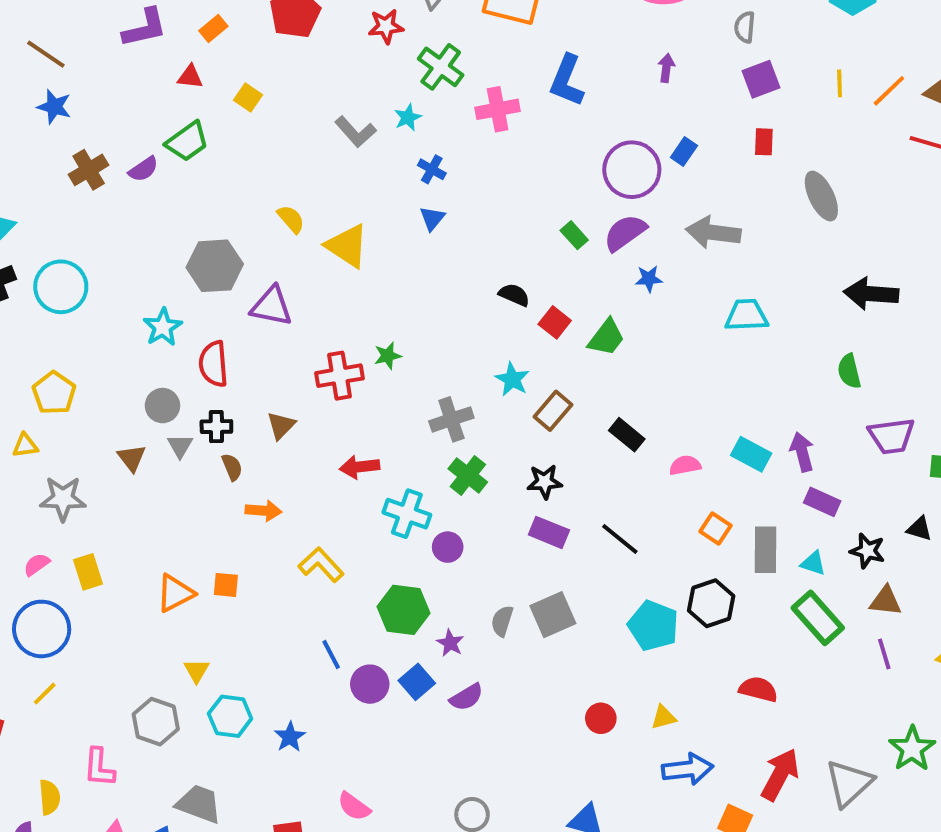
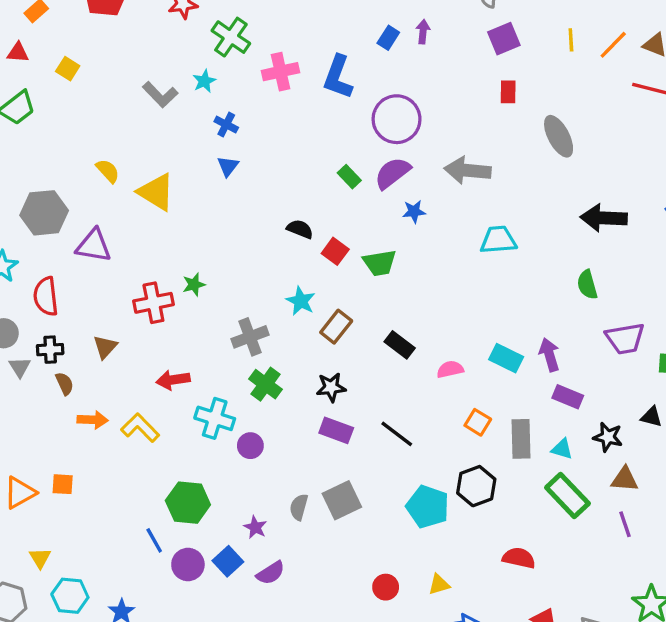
blue L-shape: (567, 81) -> (338, 77), moved
blue rectangle: (684, 152) -> (388, 38), moved
green trapezoid: (606, 338) -> (380, 263), turned 45
yellow L-shape: (321, 565) -> (140, 428), moved
green hexagon: (404, 610) -> (188, 503), moved

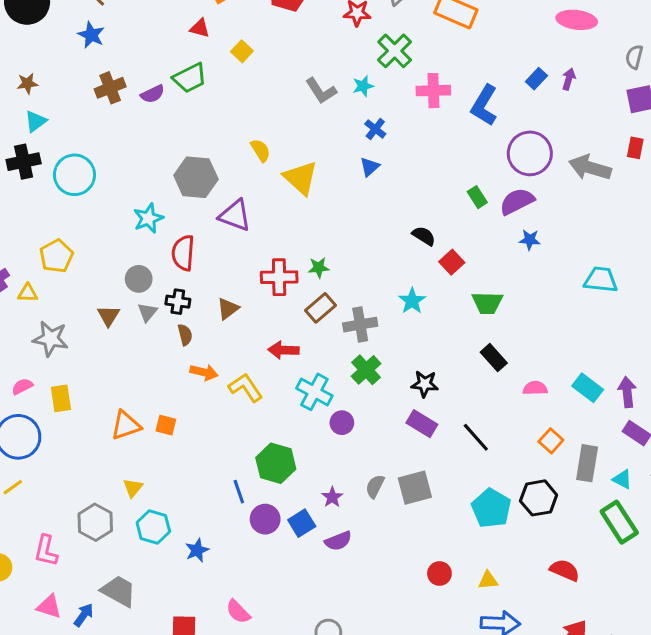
gray arrow: (468, 170) -> (590, 168), moved
green trapezoid: (380, 263) -> (487, 303), moved
brown rectangle: (336, 327) -> (320, 308), moved

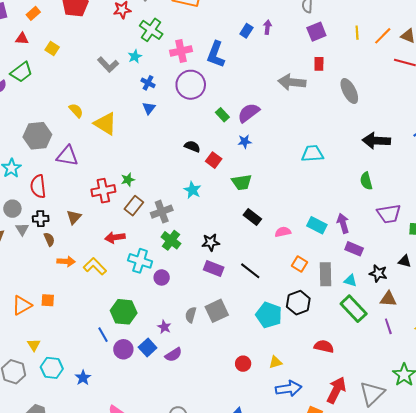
purple circle: (530, 153) -> (191, 85), moved
blue star: (530, 240) -> (245, 141), moved

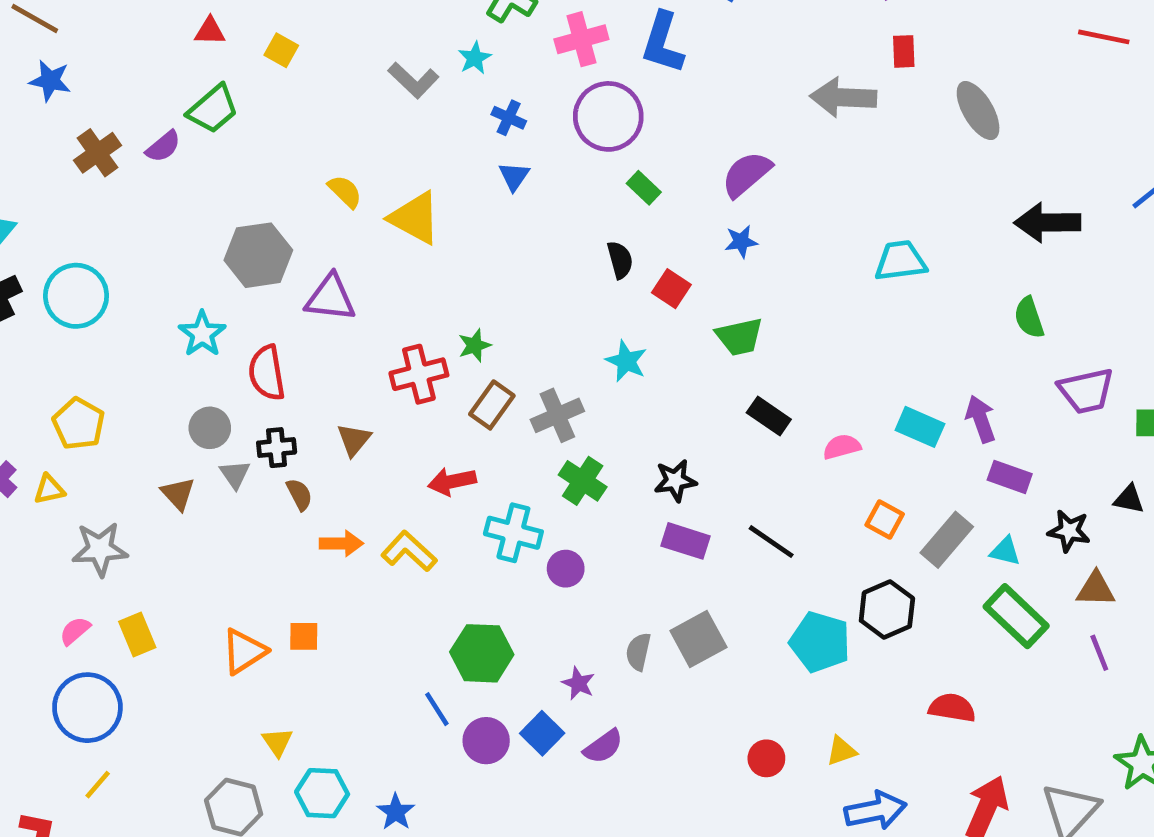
green rectangle: (222, 115) -> (644, 188), moved
black semicircle: (192, 146) -> (620, 260), turned 56
gray rectangle: (326, 274) -> (947, 540), turned 45

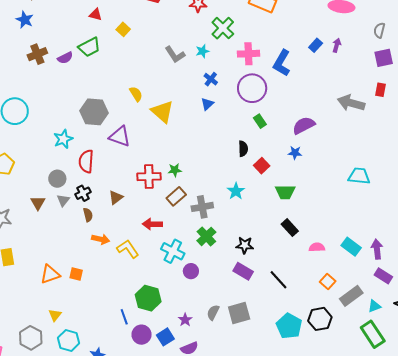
black cross: (277, 448) -> (83, 193), turned -35
cyan triangle: (1005, 551) -> (374, 306), turned -48

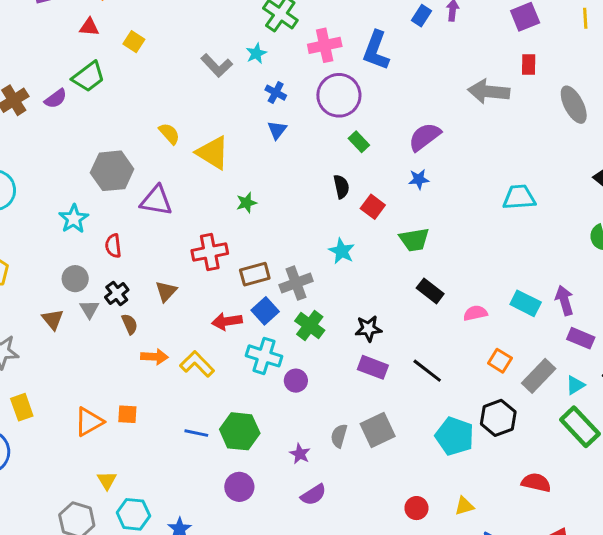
red semicircle: (86, 161) -> (113, 246), size x0.7
green star: (175, 170) -> (246, 203), moved
brown rectangle: (176, 196) -> (255, 274), turned 36
blue line: (124, 317) -> (196, 433), moved, turned -49
blue square: (165, 337) -> (265, 311), moved

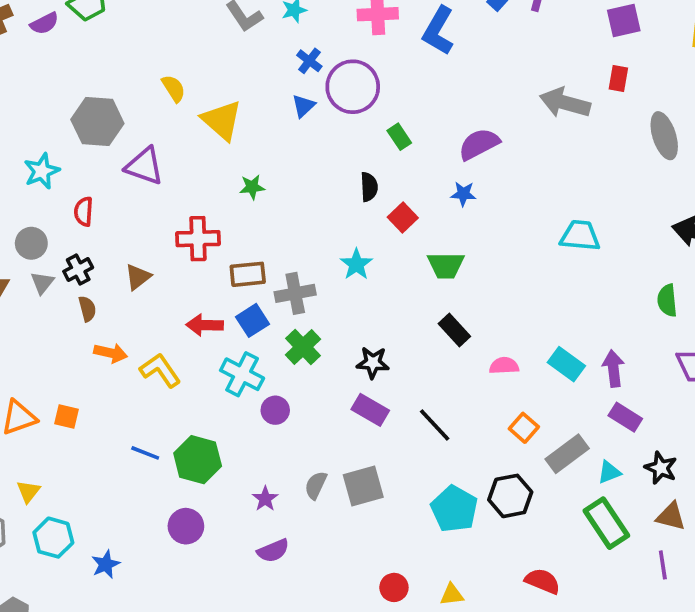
purple circle: (339, 95) -> (353, 87), moved

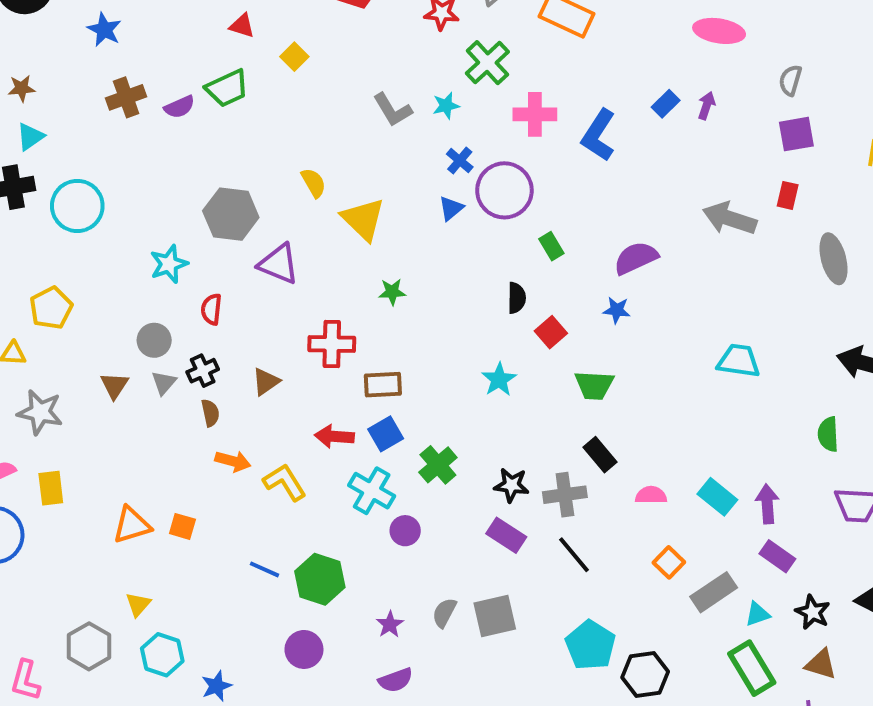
gray cross: (295, 293) -> (565, 495), moved
black hexagon: (510, 496) -> (645, 675), moved

